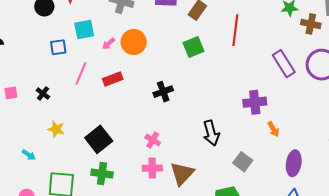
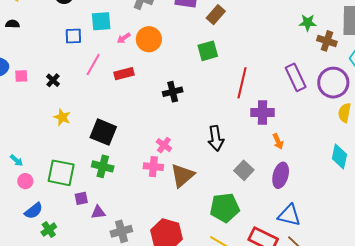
red line: (235, 30) -> (242, 83), moved
black square: (99, 139) -> (103, 132), turned -36
pink cross: (153, 140) -> (164, 145), moved
cyan arrow: (29, 155) -> (17, 160), moved
purple ellipse: (294, 163) -> (281, 175), moved

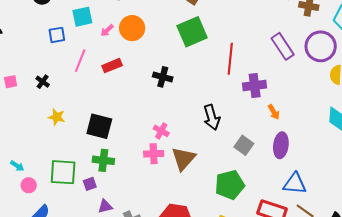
green square: (208, 51) -> (192, 32), size x1.4
black cross: (173, 92) -> (163, 77), turned 36
purple square: (81, 198) -> (90, 184), moved

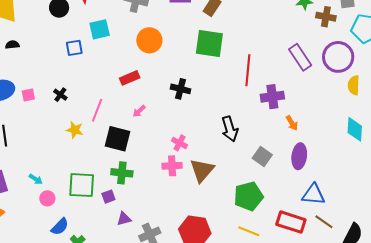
pink arrow: (107, 30) -> (139, 111), moved
green square: (192, 32) -> (209, 43), turned 32
pink line: (80, 61) -> (97, 110), moved

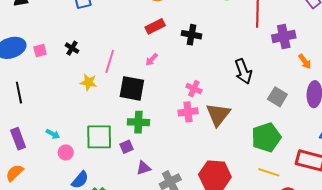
red rectangle: (130, 78) -> (155, 26), moved

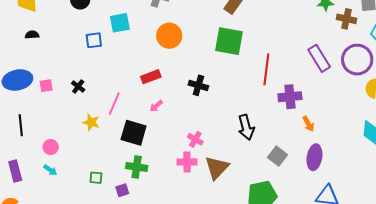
red rectangle: (155, 26) -> (151, 77), moved
green square: (99, 137) -> (96, 178), size x0.5
pink circle: (66, 152) -> (51, 147), moved

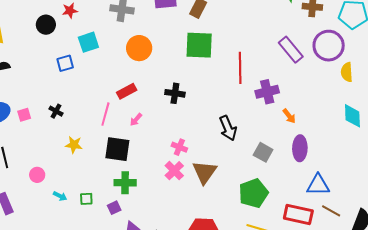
pink line: (114, 104) -> (105, 114), moved
pink cross: (187, 162) -> (174, 171), turned -36
cyan arrow: (50, 170) -> (60, 196), moved

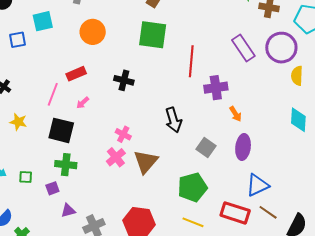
blue triangle: (318, 185) -> (257, 185), turned -30

